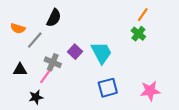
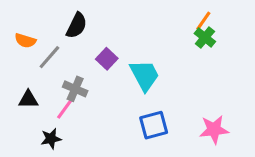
green cross: (138, 34) -> (205, 38), moved
purple square: (75, 52) -> (107, 59), moved

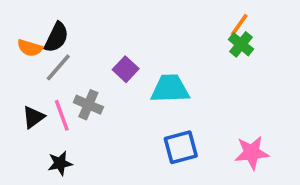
black semicircle: (77, 25) -> (56, 37), moved
cyan trapezoid: (145, 75) -> (170, 89), turned -64
black triangle: (28, 99) -> (33, 117), turned -35
pink line: (66, 107) -> (62, 115), moved, turned -56

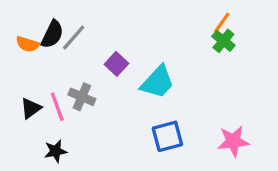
gray line: (58, 67) -> (74, 38), moved
cyan trapezoid: (170, 89) -> (158, 82), turned 135

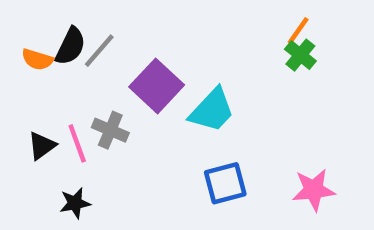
purple square: (116, 64) -> (157, 86), size x1.6

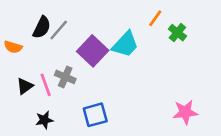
orange line: (298, 31) -> (155, 18), moved
orange semicircle: (37, 59) -> (13, 47), moved
cyan trapezoid: (212, 110) -> (125, 44), moved
blue square: (225, 183) -> (95, 115), moved

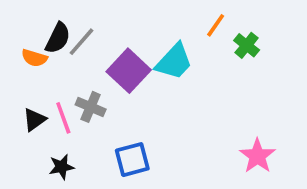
orange semicircle: (13, 47) -> (34, 58), moved
pink star: (185, 112) -> (257, 156), turned -30

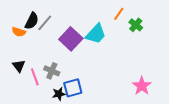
gray cross: (91, 107) -> (52, 71), moved
pink line: (63, 118) -> (35, 77), moved
black triangle: (34, 120) -> (19, 66), turned -32
black star: (62, 167) -> (59, 94), moved

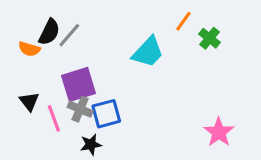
purple square: (71, 39) -> (79, 84), moved, turned 30
blue square: (73, 88) -> (106, 114), moved

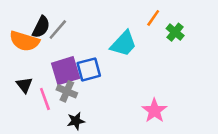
orange semicircle: (29, 49) -> (24, 41), size x1.6
blue square: (106, 114) -> (89, 69), moved
pink star: (219, 132) -> (154, 111), moved

